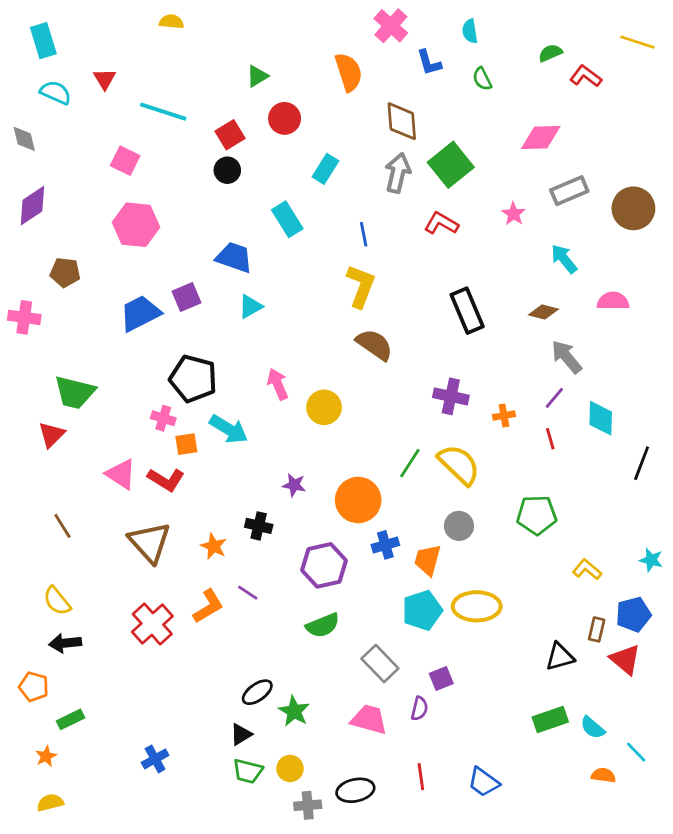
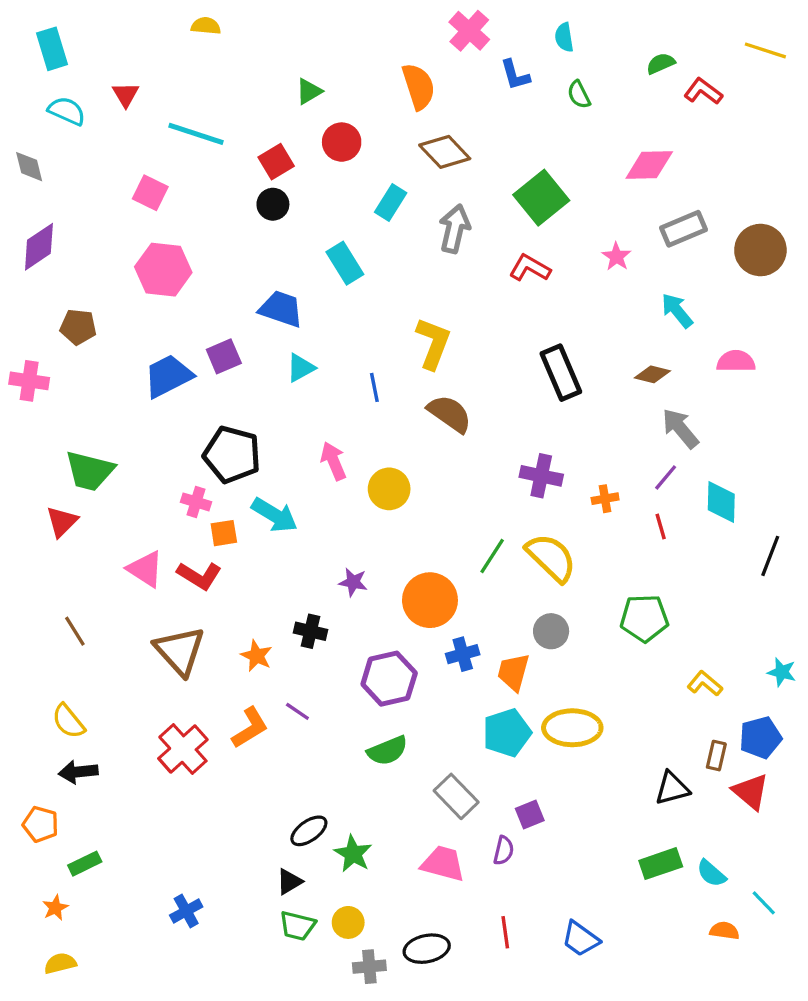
brown diamond: (402, 121) -> (445, 152), moved, turned -39
gray arrow: (398, 173) -> (455, 229), moved
blue line: (364, 234) -> (374, 387), moved

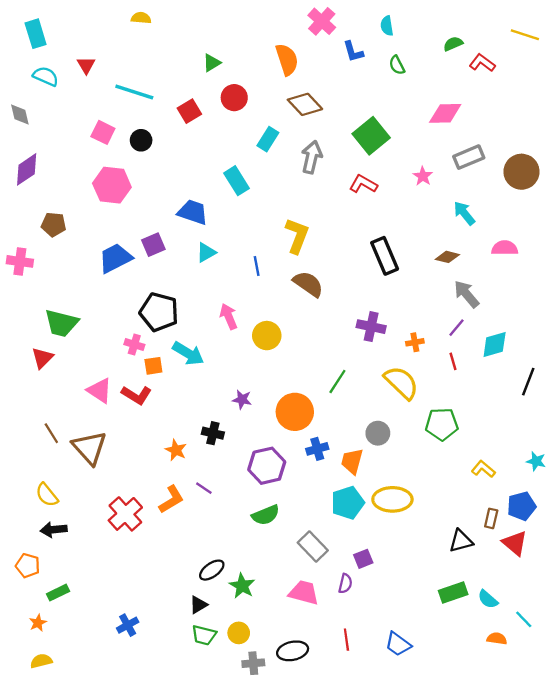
black circle: (273, 204) -> (141, 140), moved
cyan diamond: (721, 502) -> (495, 345), turned 72
yellow semicircle: (551, 558) -> (401, 383), moved
brown triangle: (180, 651) -> (89, 448), moved

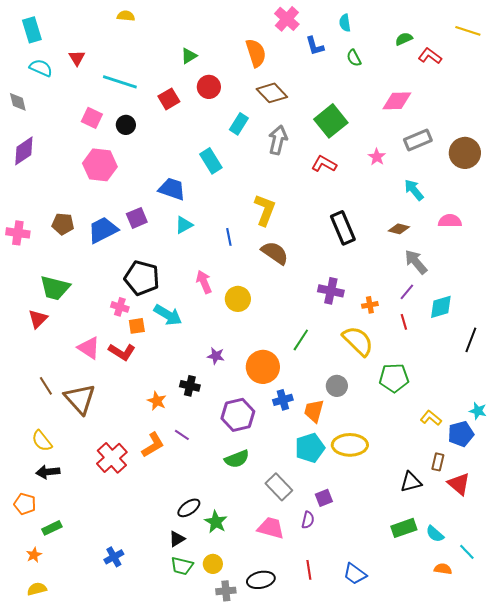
brown pentagon: (54, 224) -> (63, 224), moved
blue pentagon: (521, 506) -> (461, 434), moved

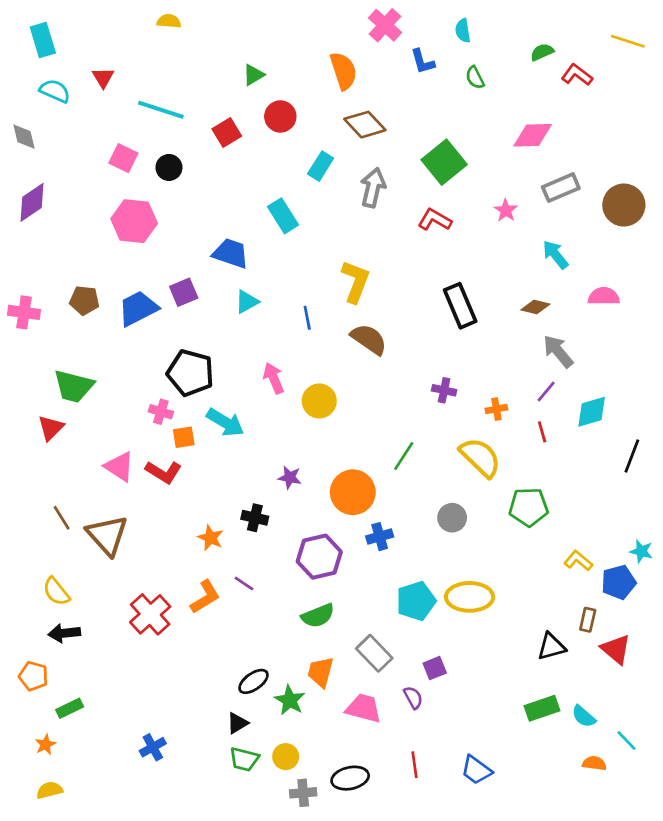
purple cross: (331, 291) -> (444, 390), size x0.7
orange trapezoid: (314, 411) -> (321, 672), moved
purple semicircle: (308, 520) -> (413, 698), turned -42

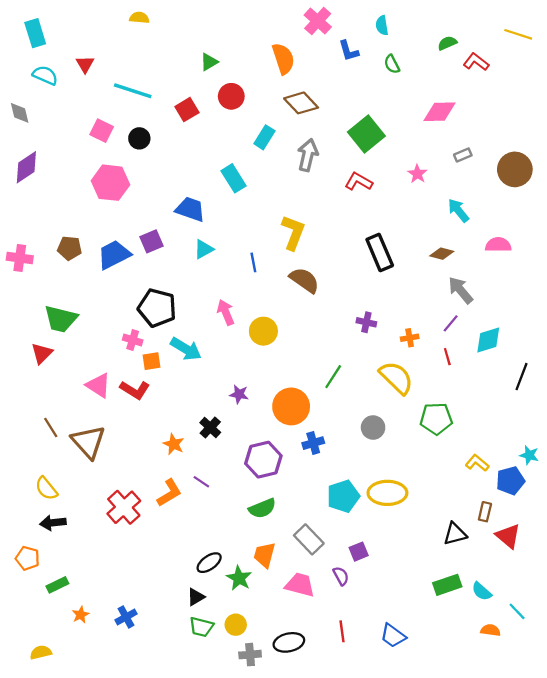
gray rectangle: (561, 188) -> (463, 155), size x0.6
black cross: (255, 518) -> (210, 428), turned 30
orange star: (45, 745) -> (81, 615), moved

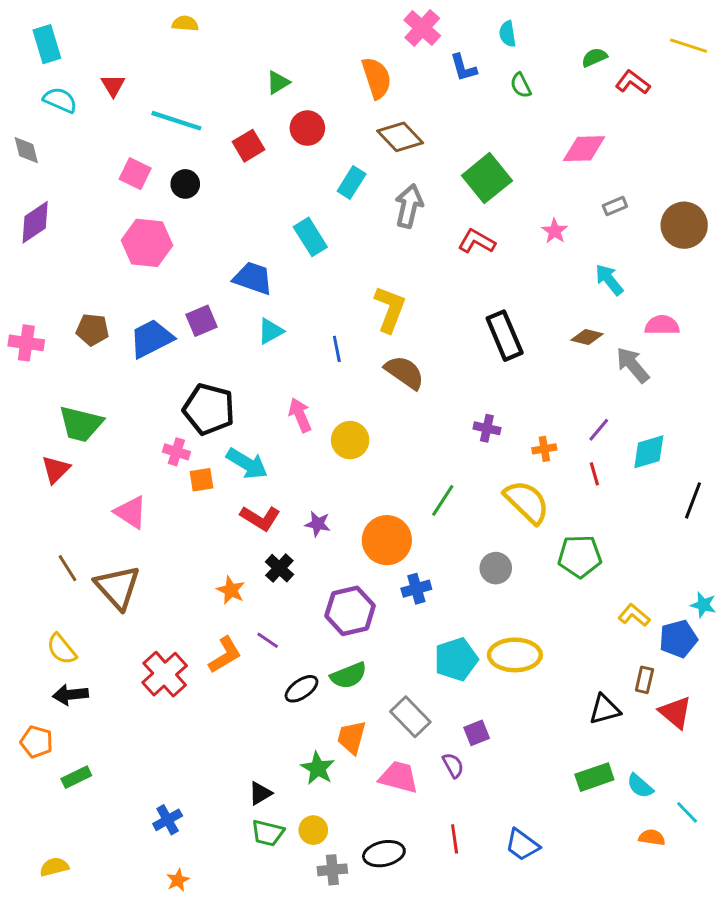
gray arrow: (461, 290) -> (633, 365), moved
red L-shape: (135, 390) -> (260, 518), moved
black ellipse: (209, 563) -> (301, 689), moved
orange star: (81, 615) -> (178, 880), moved

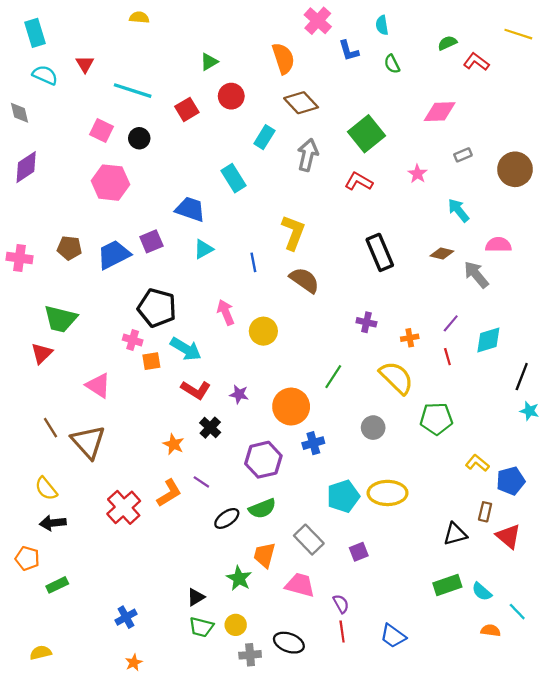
cyan star: (703, 605) -> (529, 411), moved
purple semicircle: (453, 765) -> (341, 604), moved
black ellipse: (384, 854) -> (289, 643), turned 32

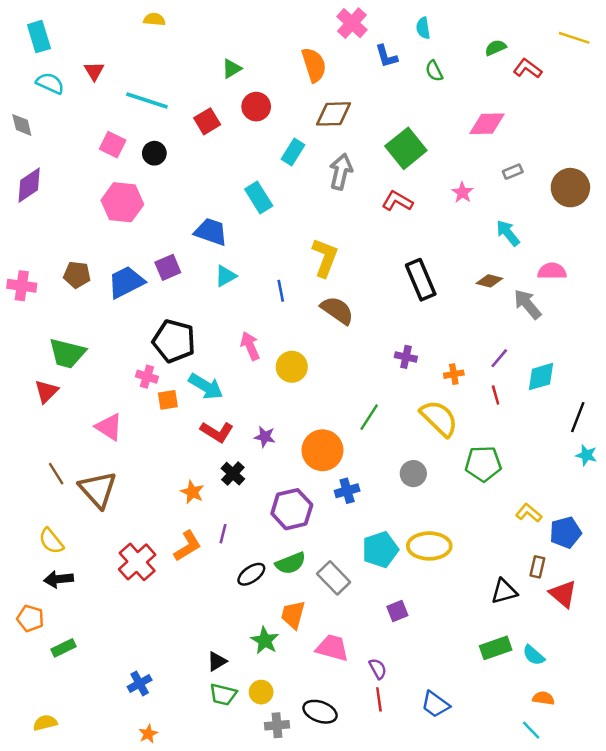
brown diamond: (301, 103) -> (334, 114), turned -48
purple line: (201, 482) -> (223, 534), turned 70
gray rectangle: (309, 540) -> (334, 578), moved
cyan line: (517, 612) -> (531, 730), moved

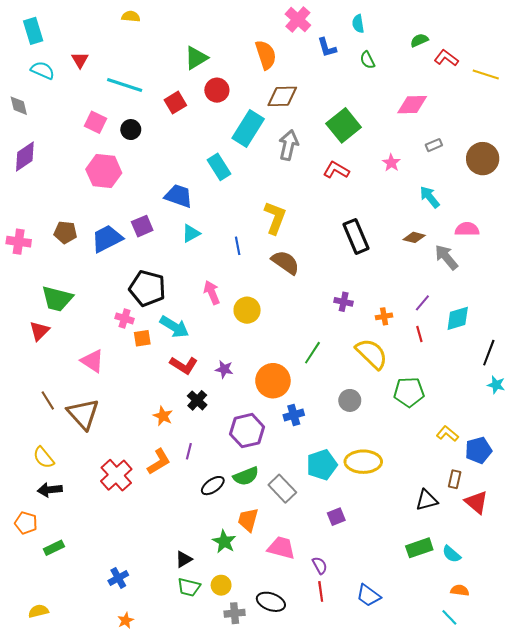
yellow line: (574, 38) -> (486, 75), moved
green triangle: (232, 69) -> (196, 58), size x1.4
cyan rectangle: (293, 152) -> (248, 128), size x1.6

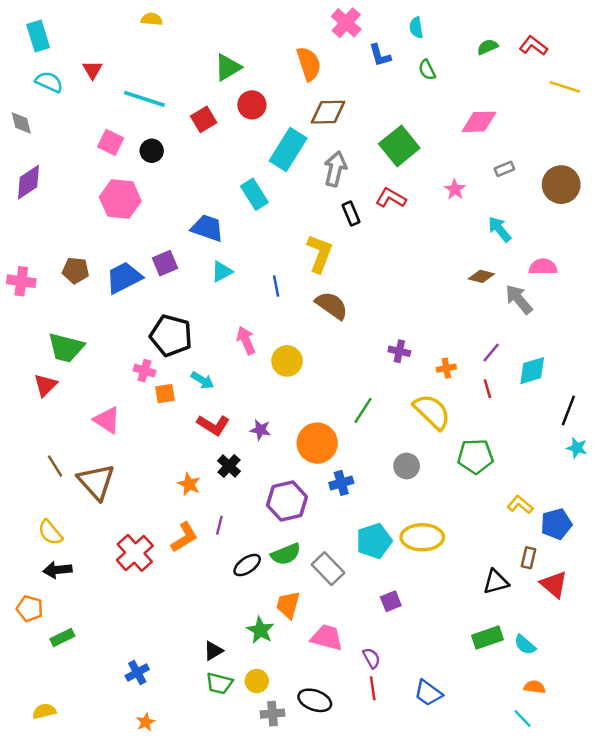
red L-shape: (446, 58) -> (533, 46), moved
black rectangle: (356, 236) -> (351, 214), moved, size x0.6
cyan arrow: (174, 327) -> (202, 380), size x0.7

